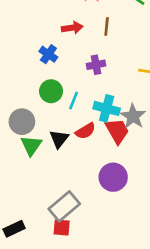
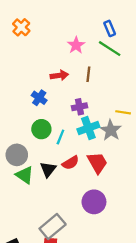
cyan cross: (107, 108) -> (88, 128), moved, turned -35
gray star: (133, 116) -> (111, 130), moved
green triangle: (31, 145) -> (25, 175), turned -30

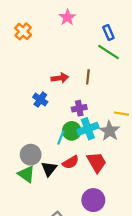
pink star: (76, 45) -> (67, 17), moved
green circle: (41, 129) -> (72, 131), moved
gray circle: (17, 155) -> (31, 155), moved

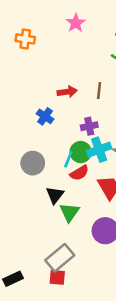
orange cross: (23, 31) -> (25, 39), turned -35
gray circle: (31, 155) -> (33, 163), moved
red semicircle: (71, 162) -> (79, 173), moved
green triangle: (26, 174) -> (70, 212), moved, turned 30

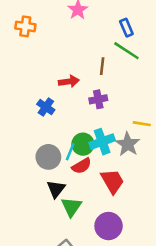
brown line: (99, 91) -> (102, 66), moved
purple cross: (89, 126) -> (98, 99), moved
gray circle: (33, 163) -> (48, 157), moved

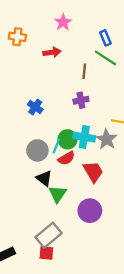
red arrow: (69, 81) -> (52, 52), moved
cyan cross: (102, 142) -> (84, 137), turned 30
black triangle: (56, 189) -> (44, 178), turned -30

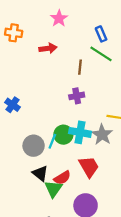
blue cross: (35, 107) -> (13, 105), moved
red semicircle: (66, 158) -> (62, 178), moved

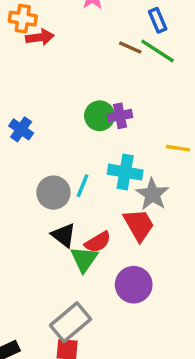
red arrow: (48, 48) -> (40, 37), moved
brown line: (80, 67) -> (130, 48), moved, turned -72
green circle: (63, 135) -> (100, 116), moved
gray star: (102, 135) -> (152, 194), moved

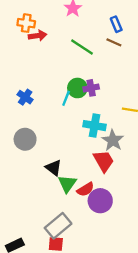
brown line: (130, 48) -> (114, 42), moved
green line: (158, 51) -> (82, 47), moved
cyan line: (82, 186) -> (66, 98), moved
gray circle: (53, 193) -> (25, 139), moved
red semicircle: (98, 242) -> (85, 189), moved

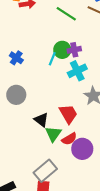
cyan cross: (95, 126) -> (77, 71), moved, turned -36
red trapezoid: (104, 161) -> (68, 114), moved

